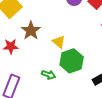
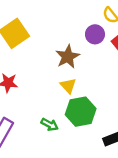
brown star: (31, 31) -> (68, 57), moved

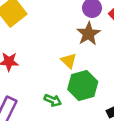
brown star: (68, 57) -> (88, 34), moved

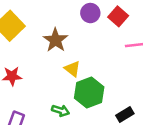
brown star: (88, 34) -> (55, 40), moved

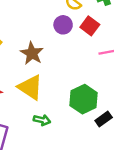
yellow triangle: (72, 69) -> (30, 87), moved, size x1.6
green hexagon: (89, 92) -> (84, 99), moved

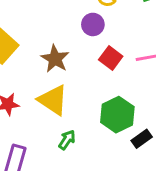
red square: (90, 26) -> (111, 58), moved
green arrow: (42, 120) -> (67, 140), turned -70

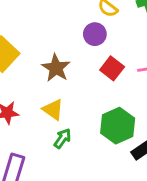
yellow triangle: (53, 100) -> (53, 110), size x0.7
green arrow: (67, 140) -> (62, 138), moved

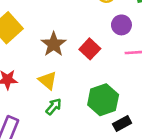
purple circle: (95, 34) -> (121, 25), moved
red square: (112, 68) -> (90, 49), moved

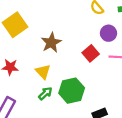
red square: (90, 49) -> (91, 53), moved
green hexagon: (103, 100) -> (72, 91), moved

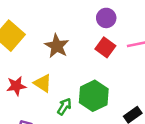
purple circle: (108, 33) -> (106, 18), moved
yellow triangle: (43, 72) -> (43, 83), moved

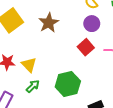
brown star: (57, 46) -> (49, 23), moved
green arrow: (64, 106) -> (33, 86), moved

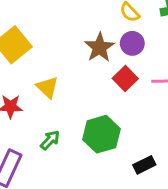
brown star: (49, 23) -> (100, 47), moved
yellow triangle: (29, 65) -> (47, 87), moved

